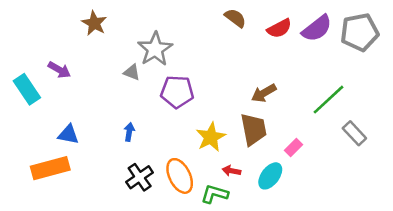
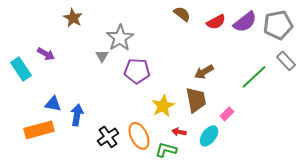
gray triangle: (132, 72) -> (102, 56), turned 40
blue arrow: (129, 132) -> (77, 115), moved, size x1.5
gray rectangle: (354, 133) -> (286, 61), moved

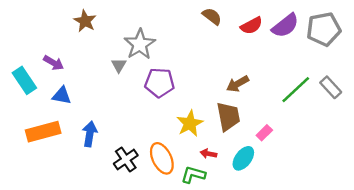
gray rectangle: (286, 61) -> (331, 87), moved
blue triangle: (53, 104) -> (62, 95), moved
orange rectangle: (39, 130) -> (43, 132), moved

